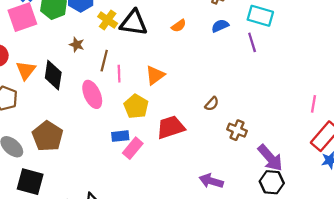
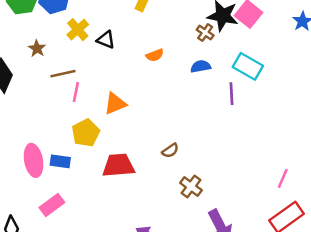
black triangle: (134, 23) -> (106, 40), size x0.6
brown line: (104, 61) -> (63, 74), turned 50
pink ellipse: (92, 94) -> (34, 160), moved
pink rectangle: (133, 148) -> (52, 205), moved

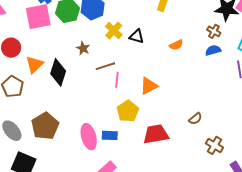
brown cross: (205, 33) -> (214, 31), moved

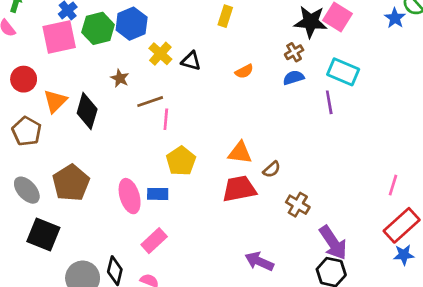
brown cross: (214, 31) -> (294, 52), turned 32
orange triangle: (149, 86) -> (240, 153), moved, turned 36
red trapezoid: (156, 134) -> (239, 189), moved

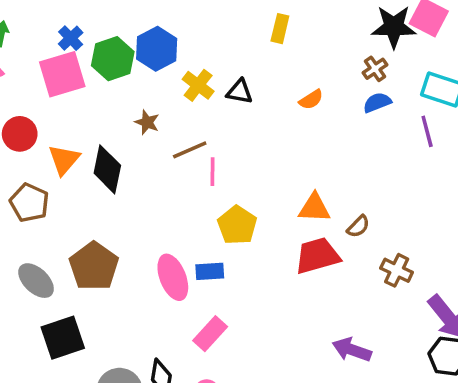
black square: (43, 234) -> (63, 338), turned -36

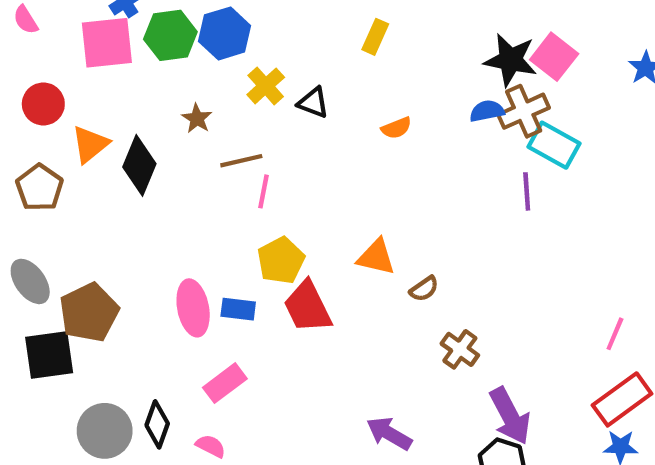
brown cross: (375, 69) -> (524, 111), moved, size x1.6
blue semicircle: (377, 102) -> (487, 111), moved
red trapezoid: (317, 256) -> (308, 307), moved, turned -111
brown pentagon: (94, 266) -> (89, 312), moved

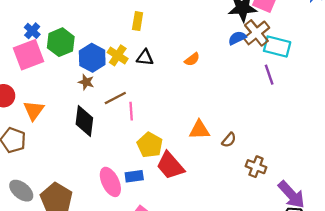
blue hexagon: (225, 33) -> (92, 58), moved
yellow rectangle: (375, 37) -> (138, 21), moved
black diamond: (139, 165) -> (84, 121), moved

